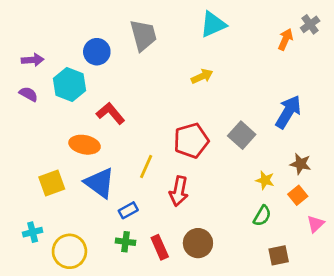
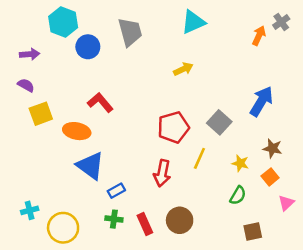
cyan hexagon: (69, 85) -> (63, 22), moved
yellow line: (146, 167) -> (199, 158), moved
yellow square: (52, 183) -> (41, 114), moved

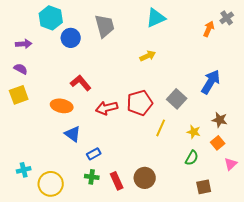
yellow square: (41, 114) -> (19, 95), moved
blue triangle: (90, 166) -> (73, 134), size x0.7
red arrow: (162, 173) -> (107, 108), moved, turned 65

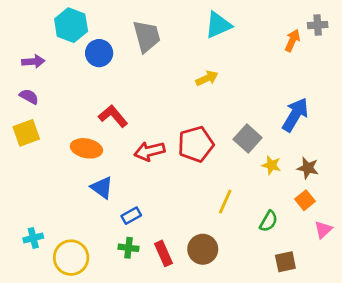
gray cross: (227, 18) -> (318, 25), turned 32
yellow line: (161, 128) -> (225, 202), moved
yellow star: (194, 132) -> (271, 165), moved

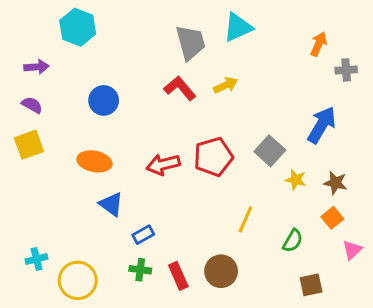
gray cross: (318, 25) -> (346, 70), moved
gray trapezoid: (147, 36) -> (191, 42), moved
blue circle: (99, 53) -> (104, 100), moved
red L-shape: (113, 116) -> (180, 88), moved

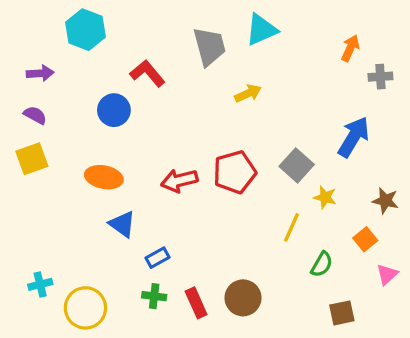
red L-shape: (180, 88) -> (147, 73), moved
brown star: (335, 183) -> (385, 201), moved
yellow line: (245, 219) -> (292, 227), moved

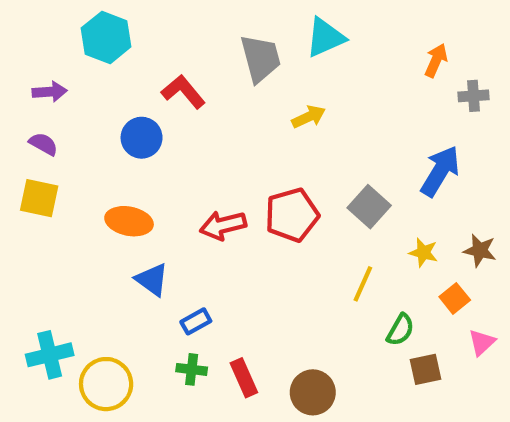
yellow square: (32, 159) -> (39, 198), turned 32
yellow star: (325, 197) -> (423, 253), moved
cyan cross: (40, 284) -> (50, 355), size x1.5
brown circle: (243, 298) -> (313, 392), moved
brown square: (342, 313) -> (426, 369), moved

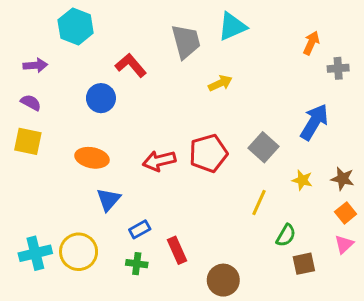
blue triangle: (152, 280) -> (108, 200), turned 35
orange square: (455, 298) -> (346, 213), moved
red rectangle: (244, 378) -> (177, 250), moved
yellow circle: (106, 384) -> (79, 252), moved

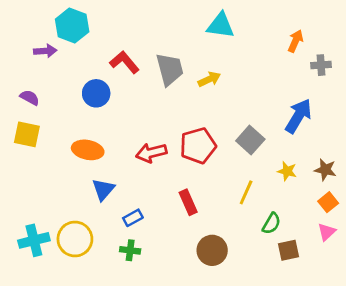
cyan triangle: (232, 27) -> (221, 25), turned 32
gray trapezoid: (186, 41) -> (170, 69), moved
purple arrow: (35, 65) -> (45, 51), moved
red rectangle: (177, 250) -> (188, 202), moved
brown circle: (223, 280) -> (212, 250), moved

